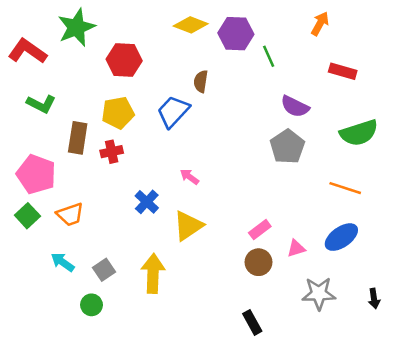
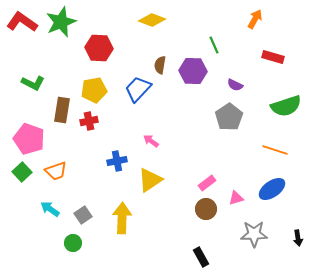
purple hexagon: (236, 34) -> (193, 71), moved
red L-shape: (27, 51) -> (22, 22), moved
purple semicircle: (295, 106) -> (235, 85), size x0.7
blue cross: (147, 202) -> (117, 161), turned 36

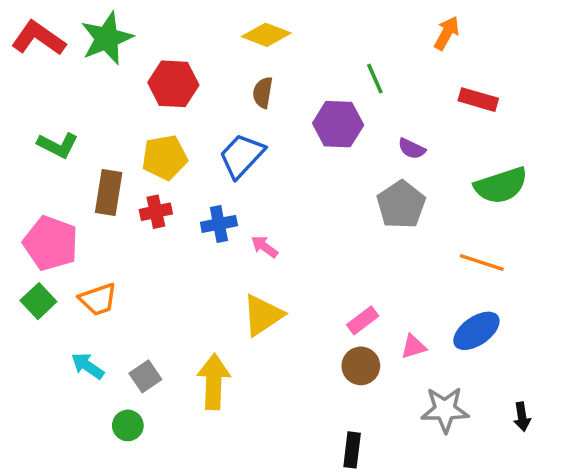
brown semicircle: (160, 65) -> (263, 93), moved
blue cross: (117, 161) -> (219, 224), moved
black rectangle: (201, 257) -> (352, 450), turned 36

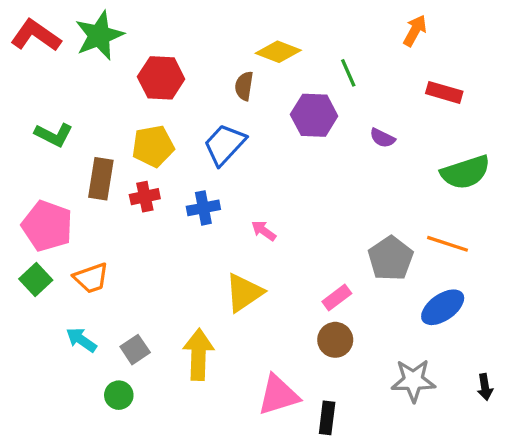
yellow diamond: (266, 35) -> (278, 52), moved
gray pentagon: (401, 205) -> (391, 258), moved
pink arrow: (264, 247) -> (264, 231), moved
pink triangle: (413, 347) -> (278, 395), moved, size x1.8

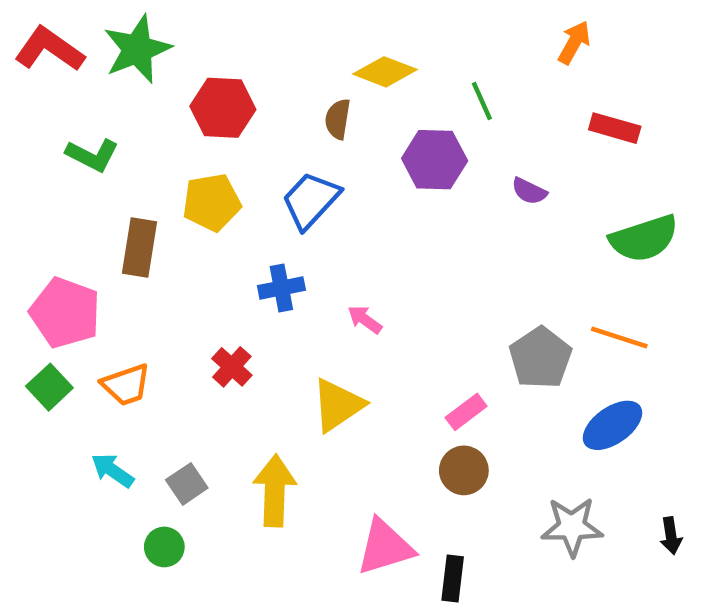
green L-shape: (54, 135) -> (92, 155), moved
red cross: (145, 197) -> (232, 367), moved, turned -36

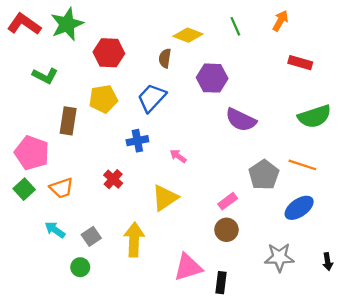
green line: (482, 101) -> (235, 26), moved
purple semicircle: (529, 191) -> (241, 120), moved, size x1.8

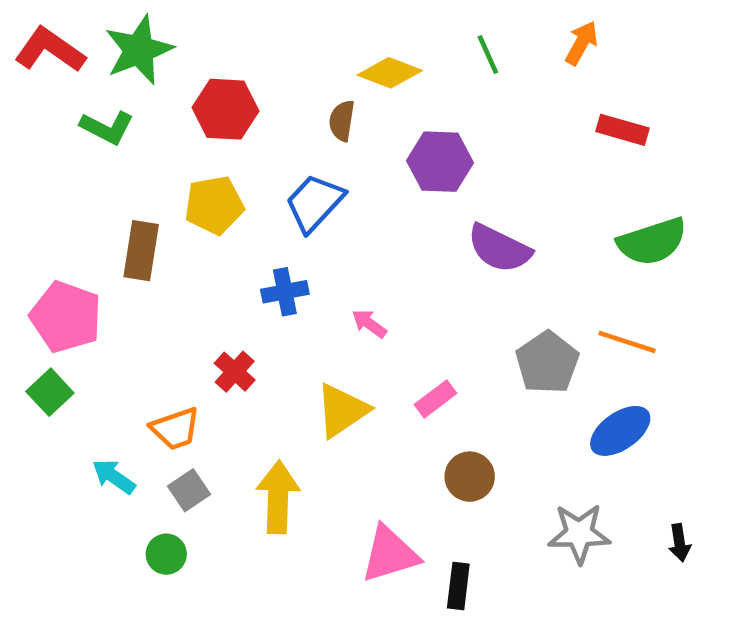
green L-shape: (45, 76) -> (107, 127), moved
orange trapezoid: (62, 188) -> (175, 429), moved
pink rectangle: (228, 201) -> (435, 399), moved

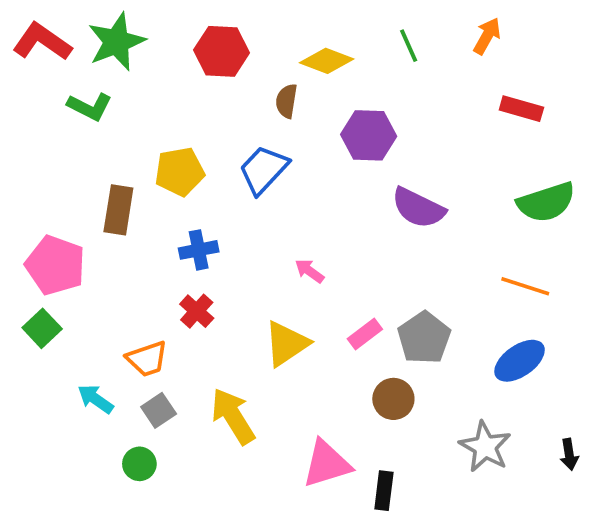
red hexagon: (226, 109) -> (222, 51), moved
blue cross: (285, 292) -> (199, 250), moved
gray pentagon: (547, 362) -> (424, 338), moved
yellow arrow: (278, 497) -> (233, 416), turned -34
gray star: (579, 534) -> (485, 447), turned 30

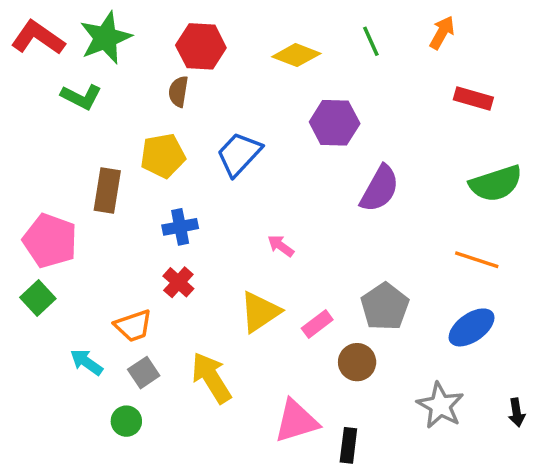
brown semicircle: (286, 101) -> (178, 92), moved
purple semicircle: (418, 208) -> (380, 189), turned -87
pink rectangle: (365, 334) -> (317, 324), moved

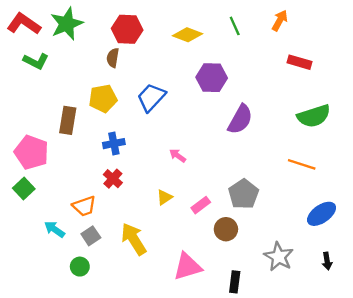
green L-shape: (81, 97) -> (36, 61), moved
yellow triangle: (260, 312) -> (164, 197), size x0.6
blue ellipse: (472, 327) -> (322, 214), moved
black rectangle: (348, 445) -> (235, 282), moved

